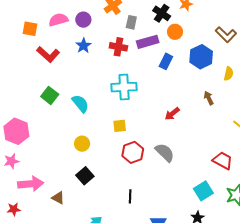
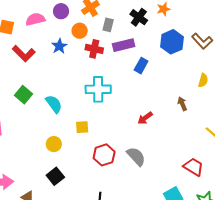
purple circle: (83, 20) -> (61, 11), moved
orange circle: (175, 32) -> (80, 31), moved
blue hexagon: (201, 57) -> (172, 42), moved
yellow square: (120, 126) -> (82, 127), moved

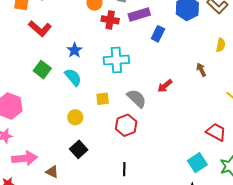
blue star: (59, 46) -> (75, 50), moved
gray semicircle: (136, 156) -> (137, 98), moved

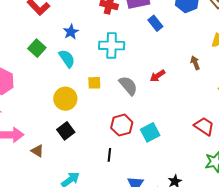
blue rectangle: (158, 34) -> (155, 23), turned -70
yellow circle: (75, 117) -> (65, 99), size x1.5
red hexagon: (126, 125) -> (122, 125), moved
cyan square: (197, 163) -> (150, 132), moved

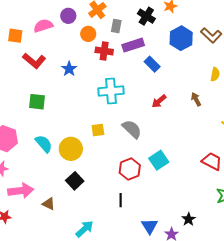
blue star: (71, 32) -> (69, 69), moved
green square: (37, 48) -> (37, 102), turned -30
cyan semicircle: (67, 59) -> (44, 144), moved
red arrow: (157, 76) -> (159, 101), moved
cyan square: (150, 132) -> (159, 160), moved

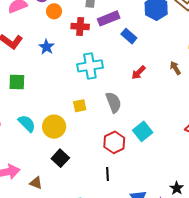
orange circle: (88, 34) -> (54, 11), moved
gray semicircle: (132, 129) -> (114, 102), turned 30

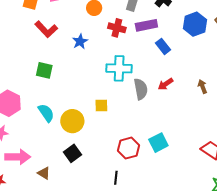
gray semicircle: (114, 102) -> (141, 89), moved

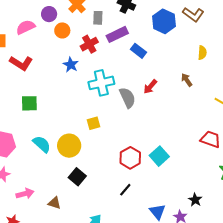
red cross: (117, 28) -> (89, 44), turned -30
blue star: (80, 41) -> (71, 65), moved
cyan square: (158, 143) -> (159, 156), moved
pink arrow: (18, 157) -> (25, 194), size x0.7
black line: (116, 178) -> (125, 190), turned 48

